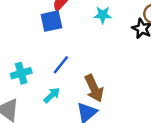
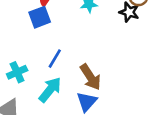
cyan arrow: (52, 95) -> (50, 90), size x1.5

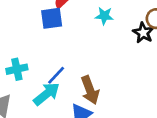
blue line: (55, 59) -> (56, 75), moved

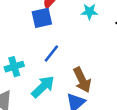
blue line: (56, 75) -> (51, 54), moved

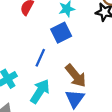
blue square: (42, 18) -> (61, 33), moved

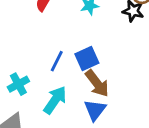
blue square: (61, 33) -> (87, 59), moved

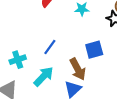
blue square: (87, 59) -> (94, 50), moved

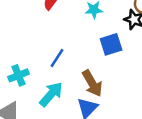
blue square: (94, 50) -> (111, 44), moved

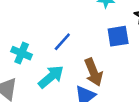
cyan cross: (19, 75) -> (22, 53), turned 36

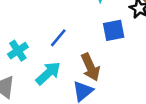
cyan cross: (22, 53) -> (18, 51), turned 36

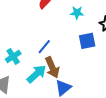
brown arrow: (90, 67) -> (52, 67), moved

